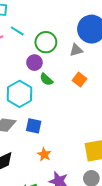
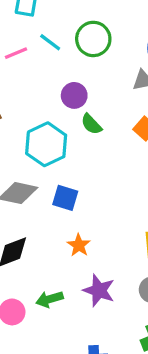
green circle: (46, 42) -> (93, 39), moved

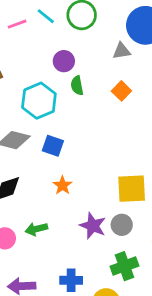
green semicircle: (91, 124) -> (77, 86), turned 30
purple star: (99, 290) -> (93, 226), moved

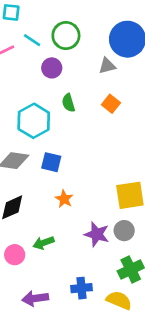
purple circle: (64, 61) -> (52, 68), moved

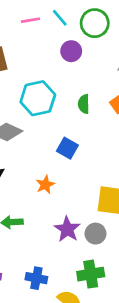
green semicircle: (68, 103) -> (84, 104), moved
blue square: (51, 162) -> (67, 148), moved

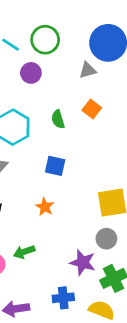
purple star: (67, 229) -> (83, 262), moved

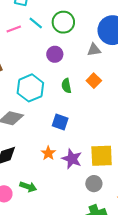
purple circle: (31, 73) -> (55, 54), moved
green arrow: (24, 252) -> (28, 187), turned -147
purple star: (83, 262) -> (72, 159), moved

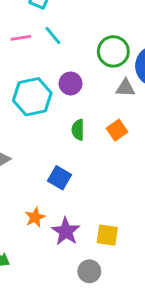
green circle: (63, 22) -> (113, 51), moved
cyan hexagon: (30, 88) -> (32, 97), moved
yellow square: (102, 156) -> (107, 235), size x0.7

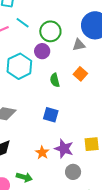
green circle: (113, 51) -> (50, 31), moved
orange star: (35, 217) -> (42, 153), moved
gray circle: (89, 271) -> (73, 172), moved

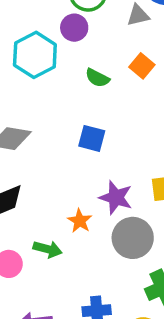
green semicircle: (55, 80) -> (97, 78), turned -48
orange star: (42, 153) -> (80, 221), moved
gray circle: (73, 172) -> (133, 238), size x1.5

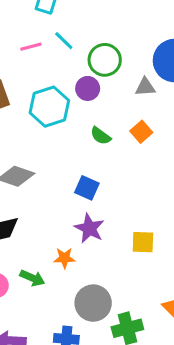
purple star: (116, 197) -> (89, 228), moved
orange star: (80, 221) -> (64, 258), turned 30
gray circle: (133, 238) -> (93, 303), moved

